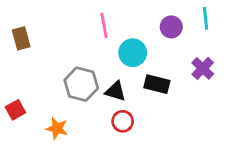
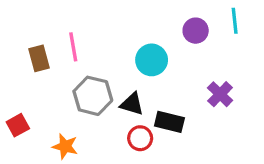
pink line: (104, 25) -> (73, 47), moved
brown rectangle: (21, 38) -> (39, 58), moved
purple cross: (203, 68) -> (220, 94), moved
black rectangle: (157, 84) -> (169, 122), moved

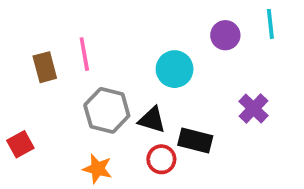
orange star: (65, 146) -> (97, 169), moved

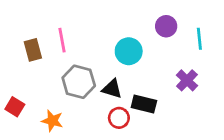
cyan line: (270, 24) -> (199, 39), moved
red square: (20, 144) -> (15, 107), turned -30
orange star: (97, 169) -> (52, 121), moved

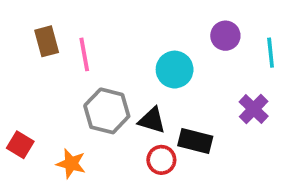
brown rectangle: (33, 50) -> (47, 41), moved

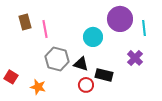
purple circle: (225, 36) -> (120, 19), size x1.6

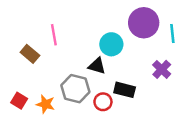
brown rectangle: (25, 22) -> (30, 54), moved, turned -35
gray hexagon: (57, 59) -> (75, 89), moved
black triangle: (81, 64) -> (97, 66), moved
red square: (11, 77) -> (19, 101), moved

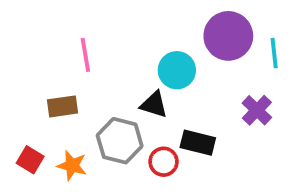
brown rectangle: (30, 54) -> (62, 106), moved, turned -48

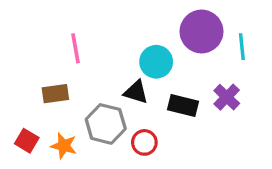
black rectangle: (198, 143) -> (183, 105), moved

